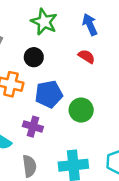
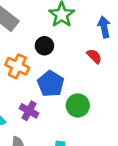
blue pentagon: (49, 94) -> (51, 84), turned 30

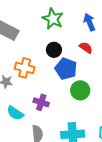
black circle: (44, 46) -> (54, 50), moved
blue pentagon: (51, 84) -> (66, 69), moved

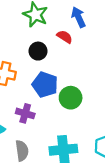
red semicircle: (86, 48) -> (65, 37), moved
blue pentagon: (66, 69) -> (45, 85), moved

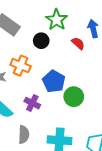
black circle: (38, 51) -> (41, 41), moved

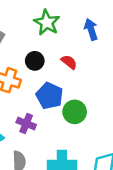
black circle: (41, 41) -> (35, 61), moved
red semicircle: (78, 43) -> (69, 62), moved

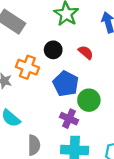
purple cross: (26, 124) -> (69, 119), moved

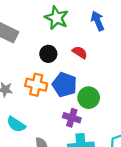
orange cross: (27, 67) -> (36, 85), moved

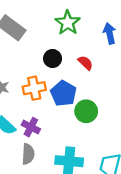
orange cross: (36, 85) -> (34, 88), turned -35
purple cross: (72, 118) -> (31, 127), moved

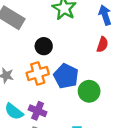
black circle: (53, 58) -> (44, 46), moved
red semicircle: (85, 63) -> (102, 45), moved, turned 70

